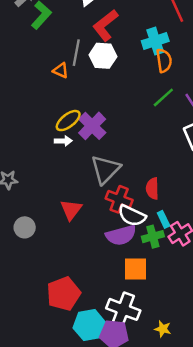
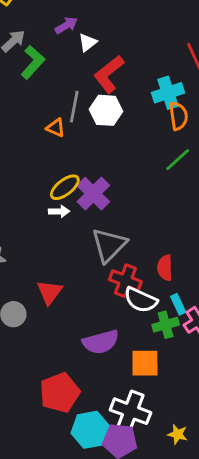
red triangle: (71, 210) -> (50, 292), moved
purple semicircle: (121, 235) -> (101, 342), moved

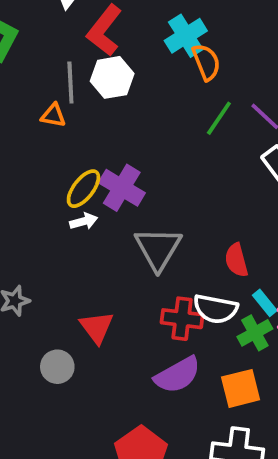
red cross: (125, 281) -> (182, 319), moved

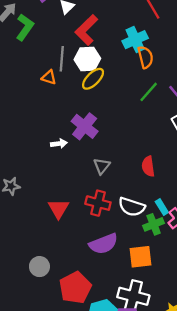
yellow ellipse: (83, 189) -> (93, 79), moved
gray triangle: (158, 249) -> (102, 166), size x0.6
red semicircle: (236, 260) -> (148, 166), moved
red cross: (182, 319) -> (98, 203), moved
gray circle: (57, 367) -> (39, 267), moved

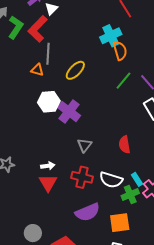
red L-shape: (86, 30) -> (38, 29), moved
white hexagon: (87, 59) -> (49, 102), moved
white arrow: (59, 144) -> (48, 166), moved

